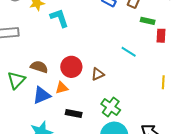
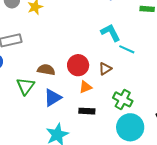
cyan L-shape: (59, 18) -> (111, 33), moved
cyan line: (129, 52) -> (127, 49), moved
orange triangle: (62, 88) -> (85, 87), moved

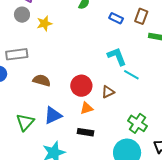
brown semicircle: (46, 70) -> (42, 80), moved
green triangle: (25, 86) -> (25, 122), moved
green cross: (123, 99) -> (137, 123), moved

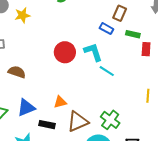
blue rectangle: (116, 18) -> (106, 29), moved
red circle: (81, 86) -> (65, 52), moved
brown triangle: (108, 92) -> (78, 122), moved, size x1.6
black rectangle: (86, 132) -> (47, 125), moved

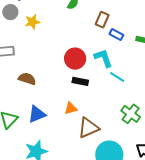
brown rectangle: (120, 13) -> (102, 20), moved
green cross: (110, 120) -> (131, 114), moved
black rectangle: (47, 125) -> (80, 81), moved

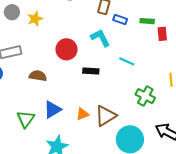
cyan L-shape: (103, 58) -> (100, 38), moved
red circle: (75, 59) -> (67, 49), moved
orange triangle: (71, 108) -> (83, 114), moved

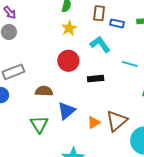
yellow star: (35, 19) -> (69, 28), moved
blue triangle: (52, 110) -> (66, 111), moved
green triangle: (26, 119) -> (39, 124), moved

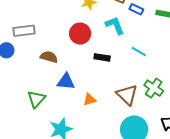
blue triangle: (66, 111) -> (66, 81), turned 30
brown triangle: (117, 121) -> (127, 95), moved, turned -50
green triangle: (39, 124) -> (36, 99), moved

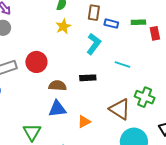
cyan L-shape: (115, 25) -> (94, 44), turned 70
red circle: (80, 34) -> (36, 62), moved
brown semicircle: (49, 57) -> (58, 86), moved

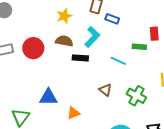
green rectangle: (138, 22) -> (139, 47), moved
black rectangle: (88, 78) -> (80, 58), moved
brown semicircle: (58, 86) -> (64, 41), moved
brown triangle: (120, 109) -> (105, 90), moved, size x0.6

